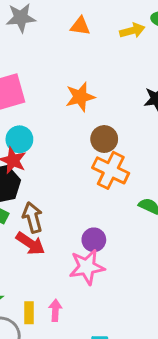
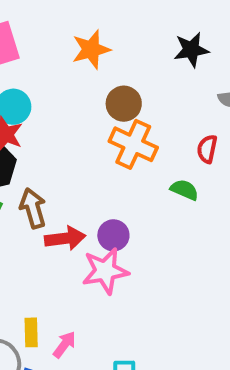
red arrow: (30, 243) -> (65, 238), moved, turned -40
pink arrow: (55, 310) -> (64, 345), moved, turned 35

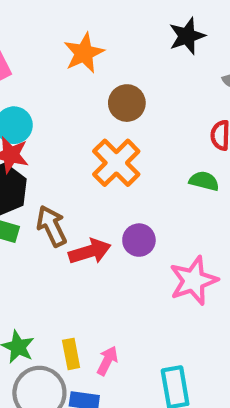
orange cross: (133, 144) -> (116, 163), moved, turned 30
pink star: (105, 271) -> (193, 281), moved

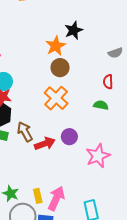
black star: (187, 36) -> (74, 30), moved
orange star: (84, 53) -> (56, 46), moved
pink arrow: (107, 361) -> (56, 198), size x1.6

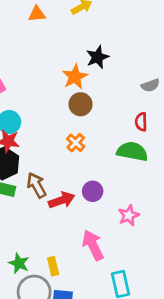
orange cross: (56, 98) -> (76, 143), size x0.6
green semicircle: (101, 105) -> (132, 151), size x1.6
pink star: (98, 156) -> (129, 215), size x0.7
pink arrow: (56, 198) -> (93, 245), moved, turned -50

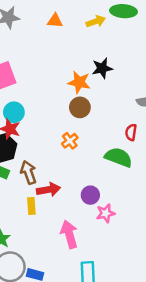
orange star: (75, 77) -> (79, 82), turned 30
purple circle: (93, 191) -> (90, 195), moved
yellow rectangle: (53, 266) -> (31, 206), moved

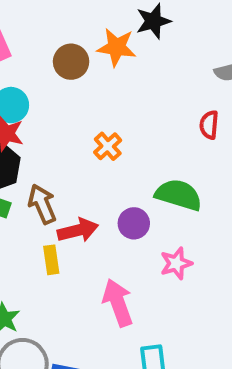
brown circle: (80, 107) -> (71, 62), moved
green semicircle: (119, 157) -> (179, 195), moved
purple circle: (90, 195) -> (134, 223), moved

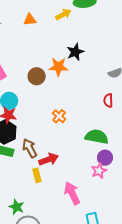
purple circle: (134, 223) -> (105, 158), moved

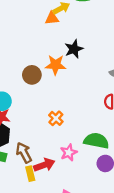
orange triangle: (30, 20) -> (52, 18), moved
pink star: (99, 171) -> (69, 153), moved
yellow rectangle: (37, 175) -> (30, 174), moved

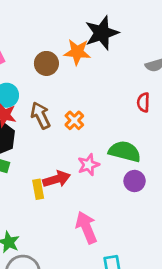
black star: (74, 49) -> (102, 33), size x1.4
brown arrow: (24, 153) -> (41, 115), moved

